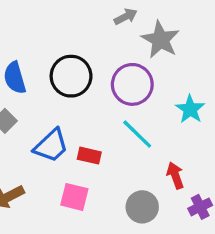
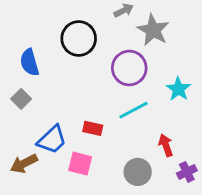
black circle: (71, 76) -> (79, 39), moved
cyan line: (137, 134) -> (133, 110), turned -72
blue trapezoid: (51, 146) -> (52, 140), moved

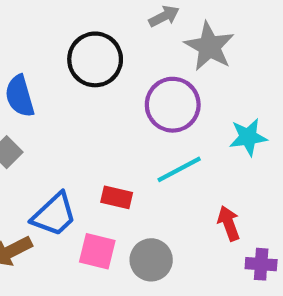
cyan star: (178, 89) -> (248, 137), turned 30
gray circle: (138, 172) -> (151, 260), moved
purple cross: (187, 172) -> (261, 264), turned 30

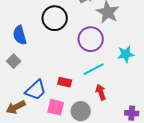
red arrow: (229, 223) -> (101, 92), moved

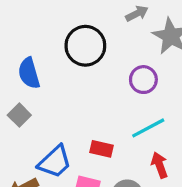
purple circle: (91, 39) -> (143, 80), size x0.7

